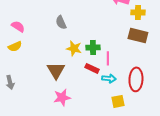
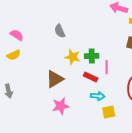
brown triangle: (56, 70) -> (55, 79), turned 30
cyan arrow: (109, 78) -> (98, 96), moved
yellow square: (118, 101) -> (109, 112), moved

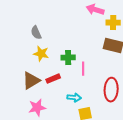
yellow star: (73, 57) -> (41, 54), moved
red rectangle: (91, 77) -> (53, 79), moved, turned -48

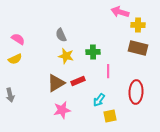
green cross: (68, 58) -> (93, 52), moved
cyan arrow: (74, 98) -> (99, 100), turned 120

